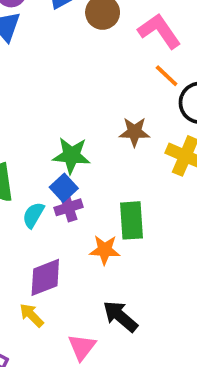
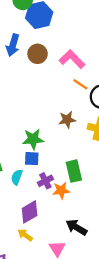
blue square: (64, 188) -> (32, 159), turned -35
purple cross: (68, 207) -> (45, 181), moved

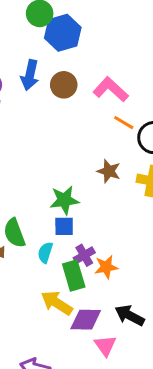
brown star: (67, 120) -> (109, 171), turned 30
green rectangle: (74, 171) -> (74, 275), moved
purple diamond: (30, 212) -> (86, 320), moved, turned 35
yellow arrow: (25, 235) -> (57, 303), moved, size x1.5

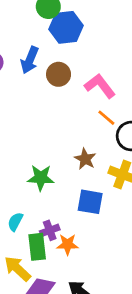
blue square: (64, 226) -> (90, 202), moved, size x1.4

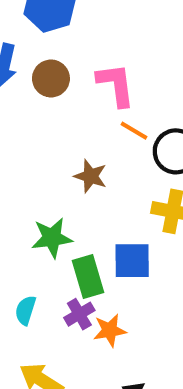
pink L-shape: (100, 86) -> (116, 85), turned 40
brown star: (85, 159) -> (91, 176), moved
green rectangle: (37, 247) -> (88, 277), moved

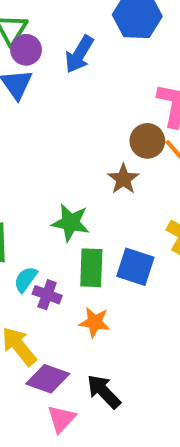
brown circle: (51, 78) -> (147, 141), moved
purple cross: (79, 314) -> (47, 295), moved, turned 32

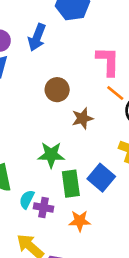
brown circle: (147, 141) -> (57, 90), moved
brown star: (123, 179) -> (82, 118), turned 30
blue square: (135, 267) -> (101, 178), turned 32

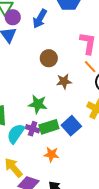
green rectangle: (71, 184) -> (49, 127), turned 72
cyan semicircle: (27, 199) -> (16, 134), size x1.5
purple cross: (44, 207) -> (33, 129), moved

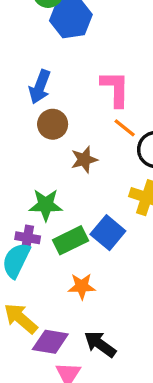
blue arrow: (40, 19) -> (40, 87), moved
purple cross: (33, 129) -> (28, 238), moved

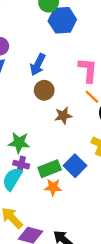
green star: (46, 205) -> (19, 143), moved
orange star: (82, 286) -> (53, 187), moved

